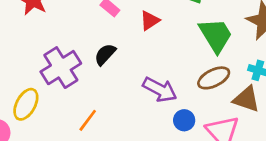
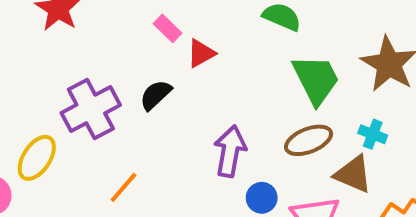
red triangle: (150, 21) -> (201, 53), moved
purple arrow: (160, 90) -> (230, 151), turned -112

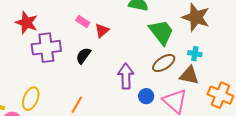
purple cross: (91, 109) -> (46, 48), moved, turned 32

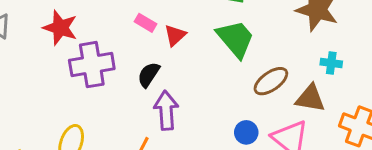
green trapezoid: (161, 32) -> (235, 39), moved
cyan cross: (195, 54) -> (331, 63), moved
purple arrow: (126, 76) -> (166, 110), moved

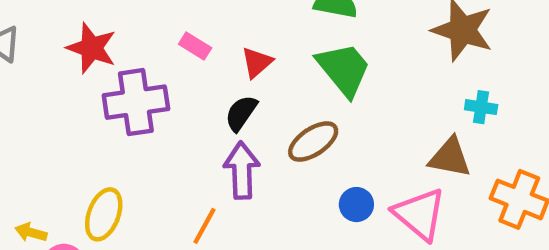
pink rectangle: (146, 23) -> (195, 46), moved
black semicircle: (149, 75) -> (241, 113), moved
brown ellipse: (271, 81) -> (313, 142), moved

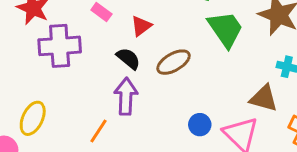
green trapezoid: (344, 69) -> (226, 29), moved
black semicircle: (241, 113) -> (128, 58), turned 90
brown ellipse: (313, 142) -> (174, 62), moved

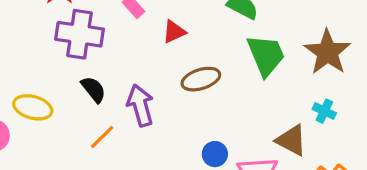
black semicircle: (128, 58) -> (93, 89), moved
purple arrow: (126, 96) -> (140, 105), turned -30
yellow ellipse: (33, 118) -> (33, 107), turned 68

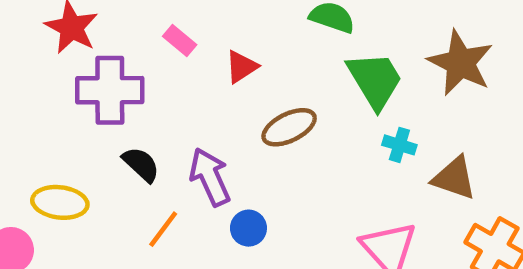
cyan cross: (324, 111) -> (399, 145), moved
brown triangle: (291, 140) -> (454, 178), moved
blue circle: (215, 154) -> (248, 228), moved

